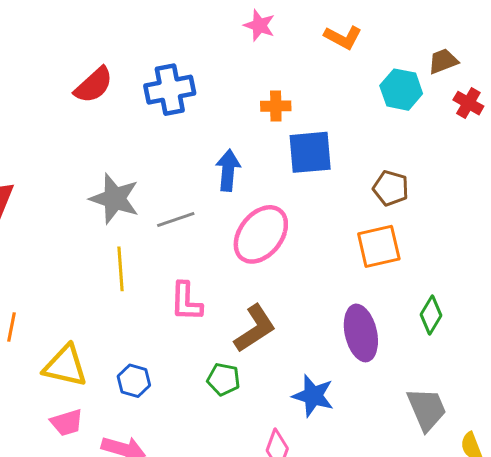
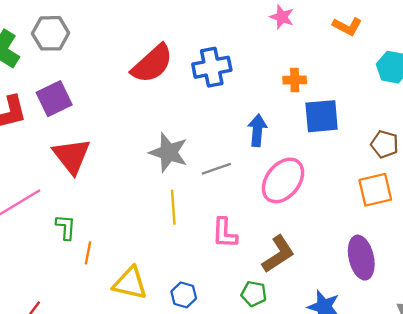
red semicircle: (94, 85) -> (152, 64), size x1.4

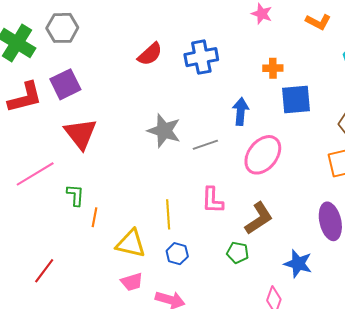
red semicircle: (152, 64) -> (150, 54), size x0.7
yellow line: (173, 207) -> (168, 214), moved

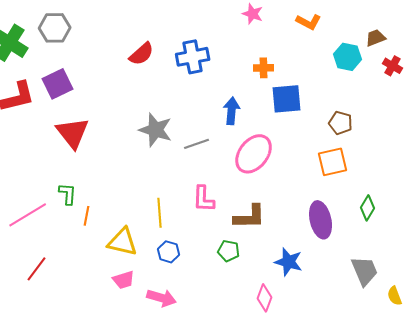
pink line: (35, 174) -> (28, 215), moved
brown L-shape: (259, 218) -> (250, 217), turned 32

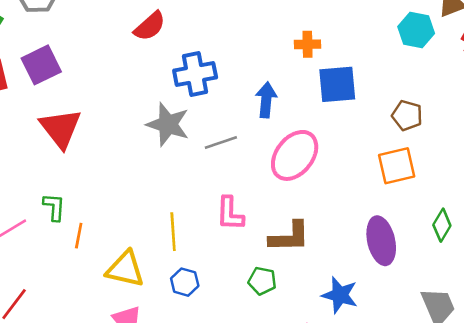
blue cross: (193, 57) -> (195, 74), moved

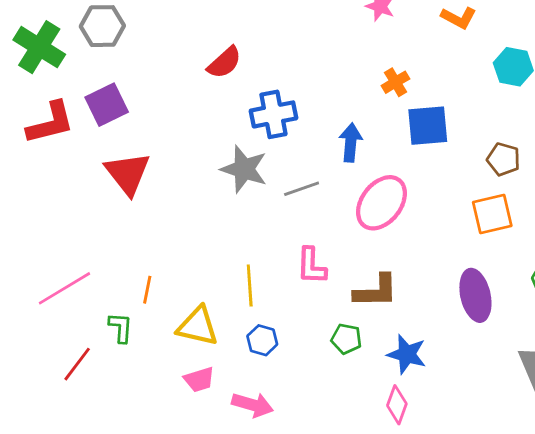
orange cross: (308, 44) -> (396, 82), turned -30
green L-shape: (54, 207) -> (121, 328), moved
blue star: (340, 295) -> (407, 354), moved

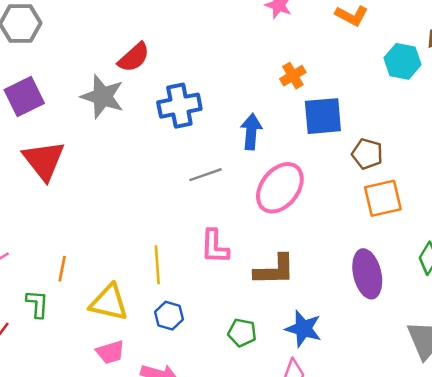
brown pentagon: (503, 159) -> (367, 154), moved
gray star: (244, 169) -> (102, 96), moved
green pentagon: (346, 339) -> (242, 333), moved

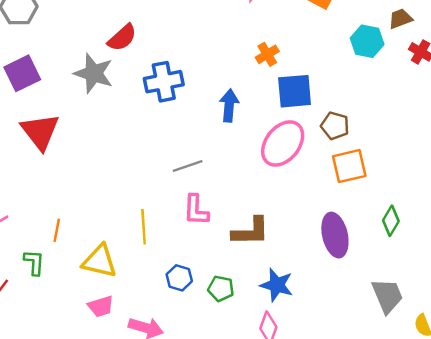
gray line: (206, 175) -> (188, 166), moved
pink ellipse: (280, 188) -> (283, 143), moved
blue hexagon: (169, 316) -> (179, 278), moved

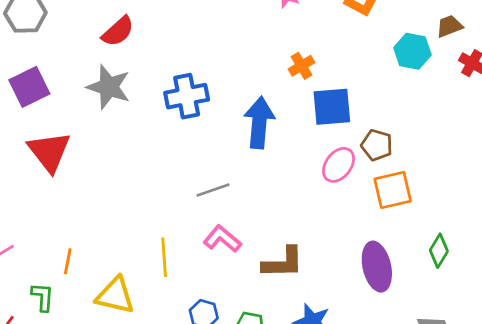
red semicircle: (122, 38) -> (118, 31), moved
blue arrow: (229, 105) -> (259, 123), size x1.4
pink ellipse: (283, 143) -> (339, 165), moved, size x0.7
pink L-shape: (196, 210) -> (222, 239), turned 128

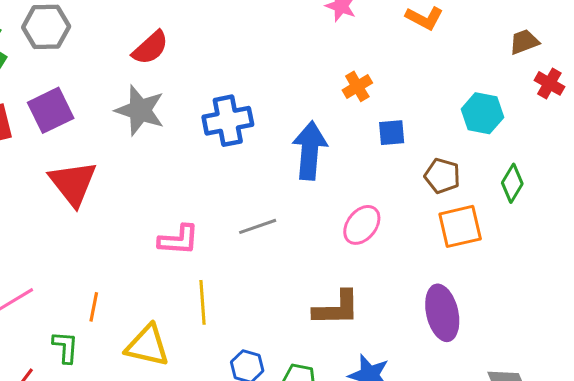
cyan hexagon: (412, 51) -> (482, 113), moved
blue square: (332, 107) -> (392, 133), size x0.6
pink ellipse: (339, 165) -> (362, 225), moved
pink L-shape: (222, 239) -> (179, 240), moved, turned 144
green diamond: (439, 251) -> (512, 183), moved

